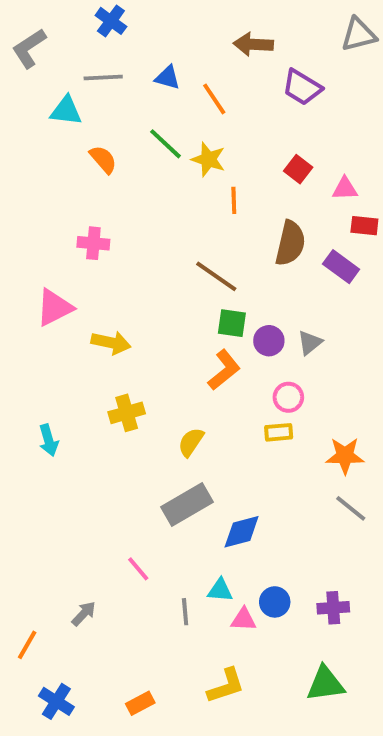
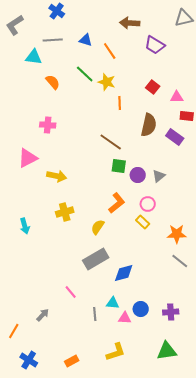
orange L-shape: (224, 370) -> (117, 203), moved
yellow rectangle: (279, 432) -> (143, 222), turned 48

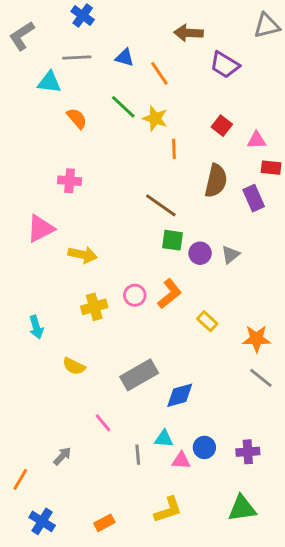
purple rectangle: (175, 137) -> (254, 198), turned 30
pink circle: (148, 204) -> (135, 295), moved
yellow semicircle: (98, 227) -> (74, 366), moved, turned -98

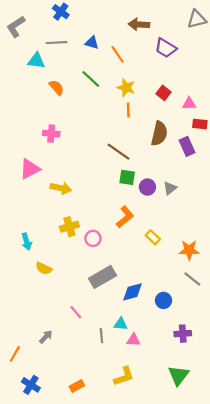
yellow star: (155, 118) -> (126, 88), moved
pink circle: (135, 295) -> (93, 238), moved
yellow semicircle: (74, 366) -> (44, 268), moved
blue circle: (204, 447) -> (164, 300), moved
green triangle: (242, 508) -> (178, 375), turned -45

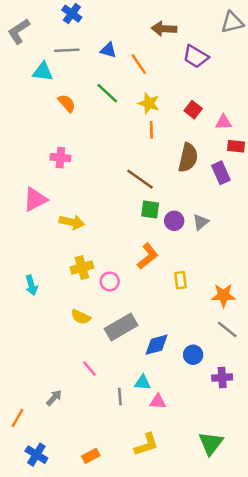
yellow rectangle: (153, 237) -> (180, 280), turned 40
yellow semicircle: (44, 268) -> (81, 317), moved
purple cross: (183, 334) -> (222, 378), moved

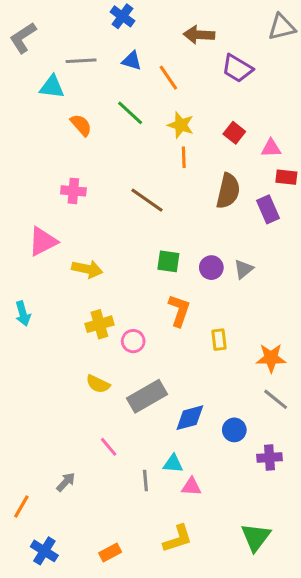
blue cross: (72, 14) -> (122, 16), moved
brown line: (140, 179) -> (147, 200), moved
green square: (150, 209) -> (168, 261), moved
orange L-shape: (148, 256) -> (179, 310), turned -32
cyan arrow: (31, 285) -> (23, 314), moved

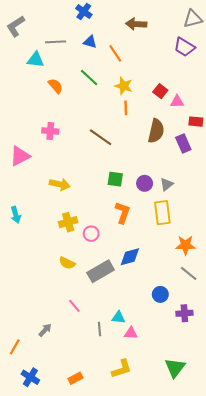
purple trapezoid: (237, 68) -> (184, 47), moved
pink triangle: (271, 148) -> (177, 102), moved
pink triangle: (43, 242) -> (20, 156), moved
yellow rectangle: (219, 340) -> (162, 213), moved, size x1.6
blue diamond: (190, 418) -> (130, 257), moved

